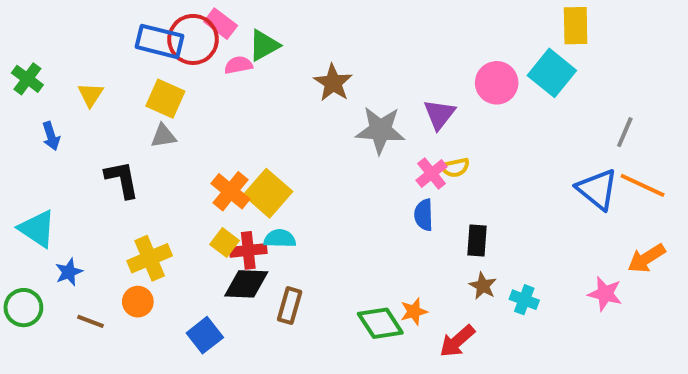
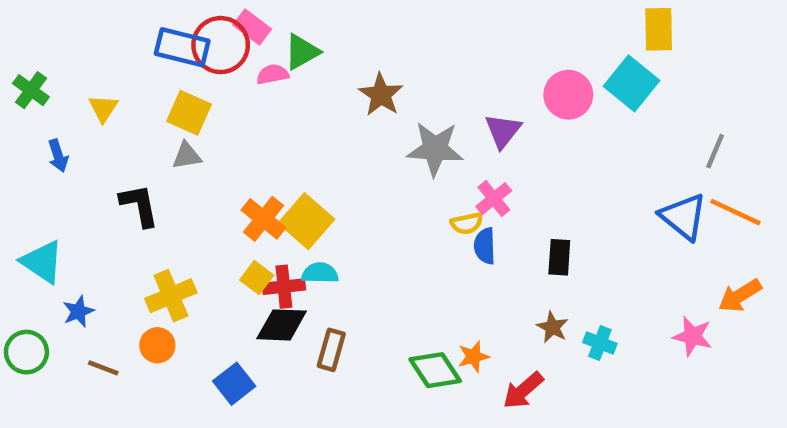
yellow semicircle: (455, 168) -> (467, 223), moved
black rectangle: (477, 241) -> (559, 257), moved

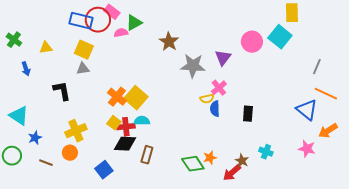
yellow triangle: (103, 108) -> (46, 48), turned 48
blue triangle: (683, 217) -> (307, 110), moved
brown star: (552, 327) -> (242, 161), moved

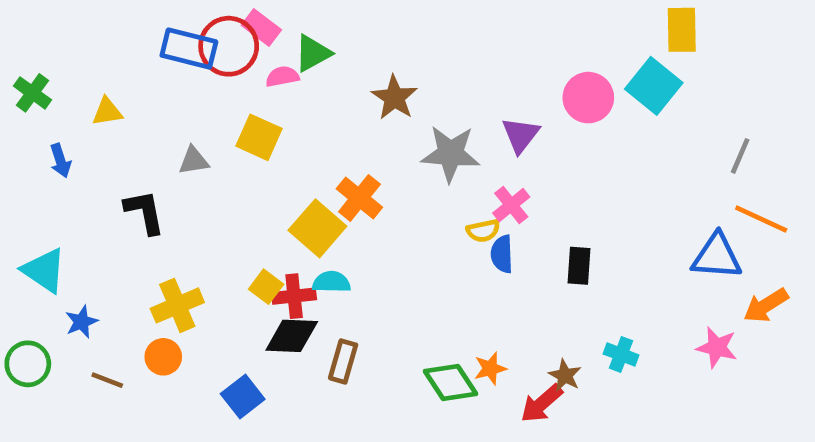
yellow square: (84, 50) -> (259, 137), moved
orange cross: (117, 97) -> (359, 198), moved
blue triangle: (307, 110) -> (717, 256), turned -35

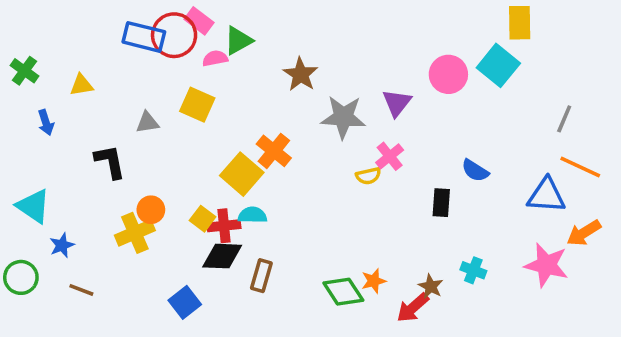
blue semicircle: (502, 254) -> (475, 171), moved, turned -56
pink star: (717, 347) -> (546, 265), size x1.4
orange circle: (163, 357) -> (151, 210), moved

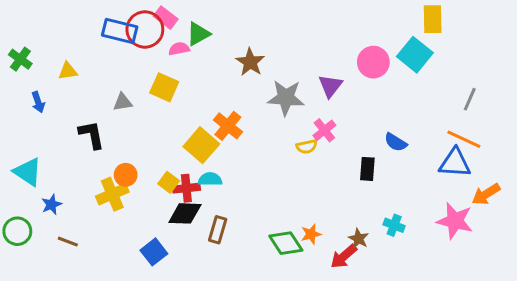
orange line: (580, 167) -> (464, 139), moved

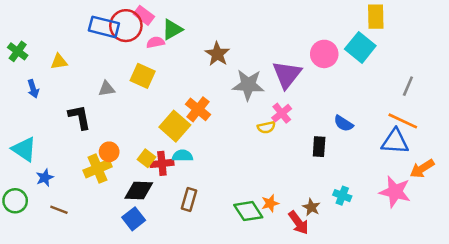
purple triangle: (330, 86) -> (287, 75), size x1.4
black diamond: (185, 213) -> (139, 190), moved
red arrow: (344, 256) -> (298, 223), turned -85

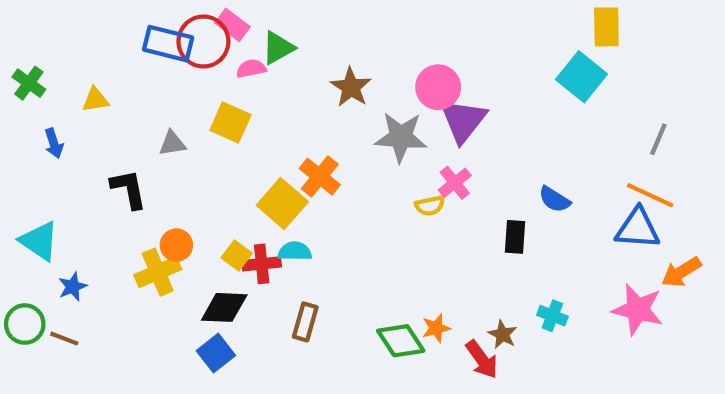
pink circle: (324, 54) -> (438, 87), moved
brown line: (59, 210) -> (64, 339), moved

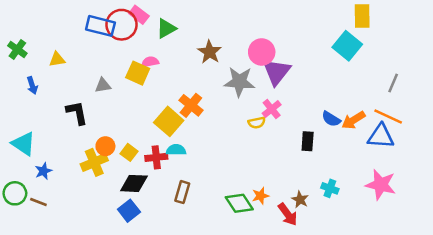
pink semicircle: (251, 69) -> (150, 62), moved
yellow square: (237, 255) -> (129, 152), moved
orange arrow: (681, 272) -> (353, 120), moved

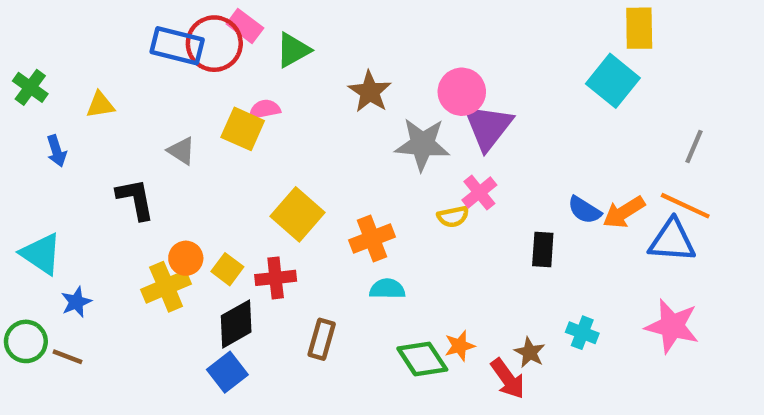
gray triangle: (103, 85) -> (181, 151), turned 42
orange cross: (191, 105) -> (372, 238), moved, turned 30
cyan semicircle: (176, 150) -> (387, 289), moved
black diamond: (134, 183) -> (236, 324), turned -32

